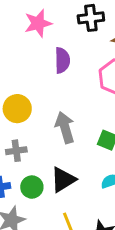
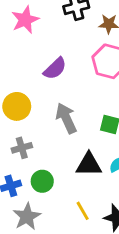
purple semicircle: (62, 60) -> (55, 68), moved, turned 55
black triangle: (63, 180) -> (89, 164), moved, turned 40

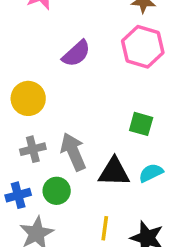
gray arrow: (66, 118) -> (73, 152), moved
yellow line: (83, 211) -> (105, 228), turned 36

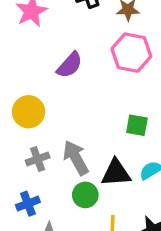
green circle: (57, 191) -> (85, 195), moved

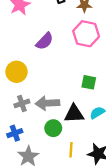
gray arrow: (76, 158) -> (47, 103), turned -65

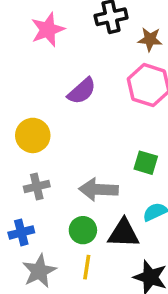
gray arrow: (47, 103) -> (98, 189), moved
black triangle: (74, 114) -> (123, 233), moved
yellow line: (71, 150) -> (87, 267), moved

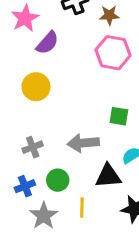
purple semicircle: (82, 91) -> (47, 43), moved
yellow circle: (33, 135) -> (36, 87), moved
green circle: (83, 230) -> (58, 180), moved

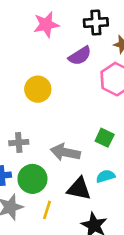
purple semicircle: (47, 43) -> (80, 56), moved
green circle: (58, 180) -> (32, 179), size x1.4

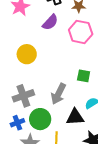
gray cross: (19, 143) -> (23, 96), size x1.5
gray arrow: (65, 152) -> (58, 94), turned -60

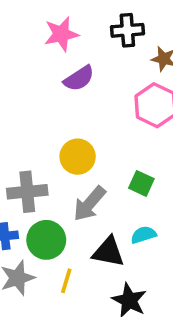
purple semicircle: (50, 22) -> (79, 78), moved
yellow circle: (27, 54) -> (78, 157), moved

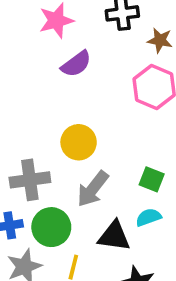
green square: (141, 183) -> (152, 179), moved

